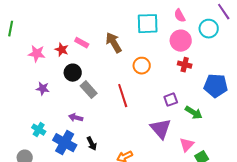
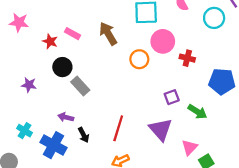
pink circle: (181, 41) -> (163, 41), moved
pink star: (37, 54) -> (19, 22), moved
red line: (123, 96) -> (118, 128), moved, turned 35
black arrow: (92, 144) -> (84, 135), moved

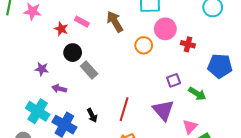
purple arrow: (66, 117) -> (59, 89), moved
cyan cross: (25, 131) -> (38, 111), size x1.6

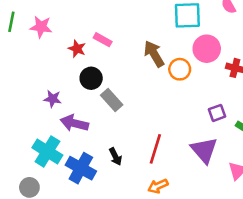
brown arrow: (115, 22) -> (154, 54), moved
purple arrow: (59, 89) -> (74, 123), size x1.5

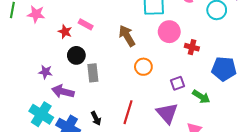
orange circle: (180, 69) -> (143, 67), moved
gray rectangle: (112, 100) -> (93, 73), turned 36

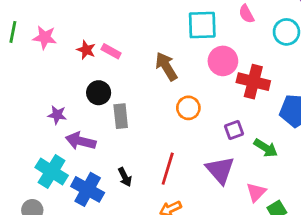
red star: (65, 32) -> (86, 50), moved
red cross: (192, 47) -> (253, 82), size x1.6

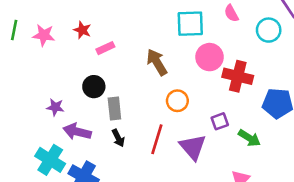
red star: (86, 50) -> (82, 30), moved
pink rectangle: (111, 51) -> (105, 48), turned -54
red line: (168, 169) -> (157, 139), moved
purple triangle: (220, 170) -> (193, 147), moved
black arrow: (125, 177) -> (118, 138), moved

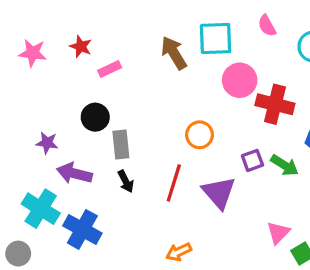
brown arrow: (157, 62) -> (174, 53), moved
green arrow: (249, 138) -> (285, 165), moved

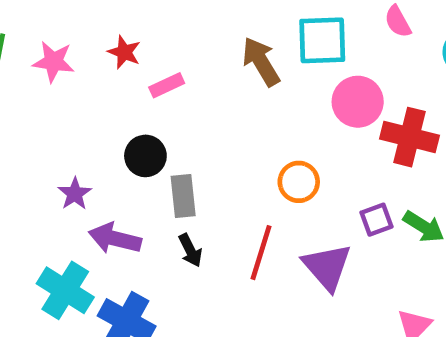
purple star: (47, 143) -> (75, 194), turned 30

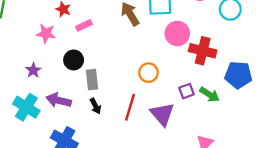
pink star: (53, 62) -> (46, 33), moved
purple star: (75, 194) -> (33, 70), moved
cyan cross: (65, 290) -> (26, 107), moved

